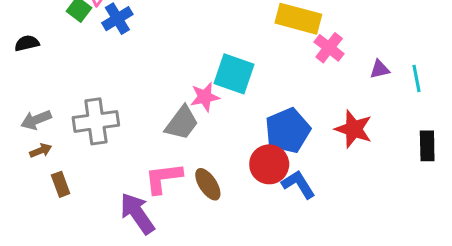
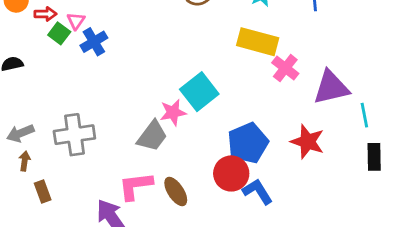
purple triangle: (380, 69) -> (331, 87), size x2.0
cyan square: (234, 74) -> (199, 92), turned 33
cyan line: (416, 78) -> (364, 115), moved
brown arrow: (41, 151) -> (25, 161), turned -60

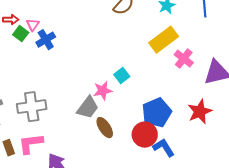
yellow rectangle: (258, 42) -> (164, 40), turned -52
cyan square: (199, 92) -> (122, 76), size x0.6
red star: (308, 142) -> (200, 112), turned 30
pink L-shape: (136, 186) -> (31, 144), moved
brown ellipse: (176, 192) -> (105, 128), moved

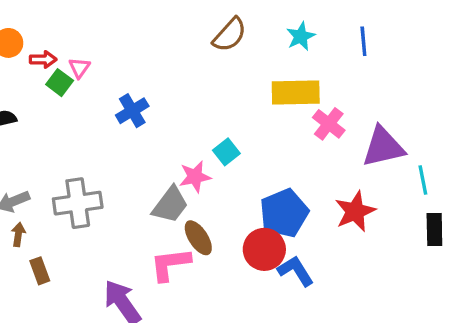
blue cross: (46, 40) -> (132, 111), moved
yellow rectangle: (164, 40) -> (296, 92), turned 36
pink L-shape: (31, 144) -> (170, 264), moved

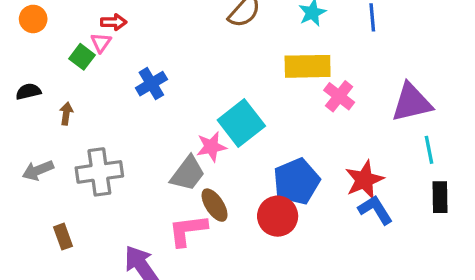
red arrow: (43, 59) -> (114, 22), moved
purple triangle: (383, 147) -> (412, 103), moved
cyan square: (226, 152) -> (241, 123), size x1.8
brown arrow: (18, 234) -> (66, 114), moved
blue L-shape: (296, 271) -> (375, 210), moved

